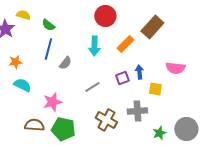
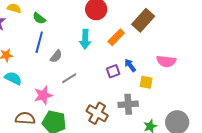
blue arrow: (139, 72) -> (130, 65), turned -32
gray line: (92, 87) -> (69, 78), moved

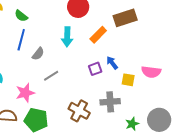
brown rectangle: (143, 20) -> (125, 18), turned 30
pink semicircle: (166, 61) -> (151, 72), moved

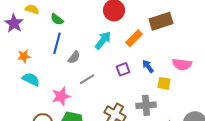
cyan arrow: (67, 37) -> (103, 40), turned -144
purple square: (95, 69) -> (123, 69), moved
pink semicircle: (151, 72) -> (182, 64), moved

